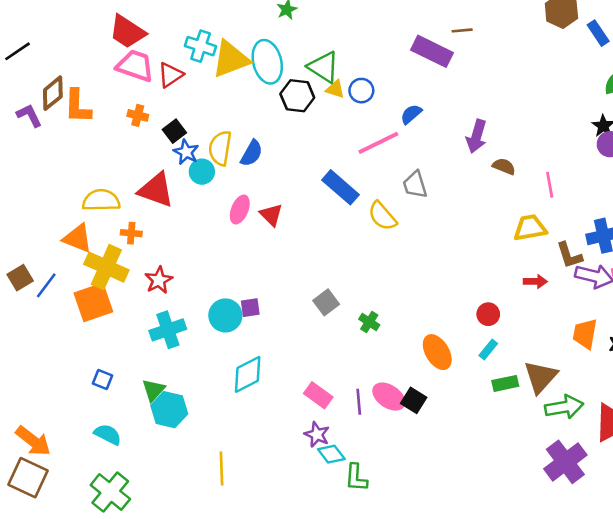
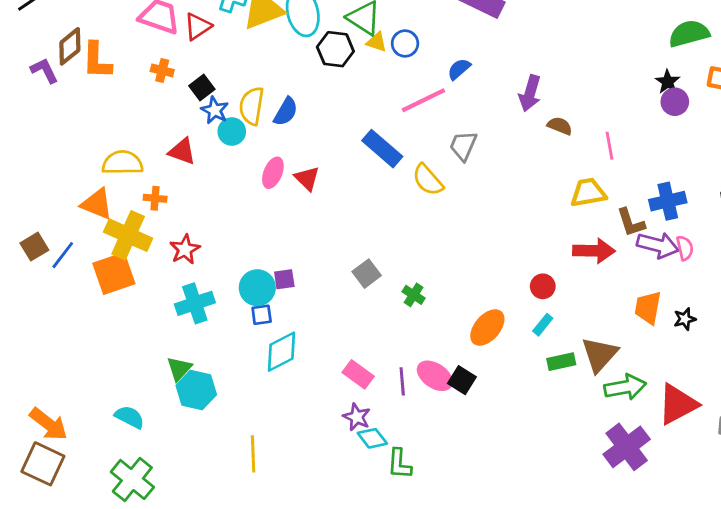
gray trapezoid: (415, 185) -> (463, 146), turned 40
red triangle: (156, 190) -> (182, 151), size x0.7
red arrow: (535, 281) -> (594, 251), size x1.6
orange ellipse: (437, 352) -> (487, 328), turned 72
blue square: (102, 380) -> (262, 315), moved, turned -30

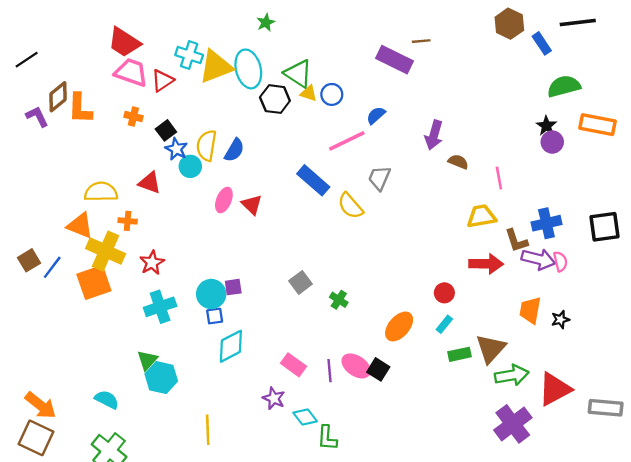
purple star: (357, 417) -> (274, 398), moved

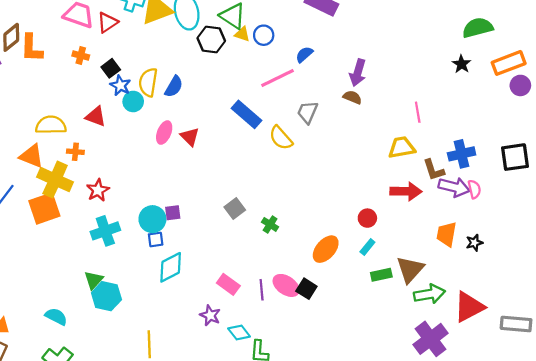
orange rectangle: (597, 125) -> (509, 63), turned -32
purple circle: (552, 142) -> (520, 85), moved
brown semicircle: (458, 162) -> (352, 97), moved

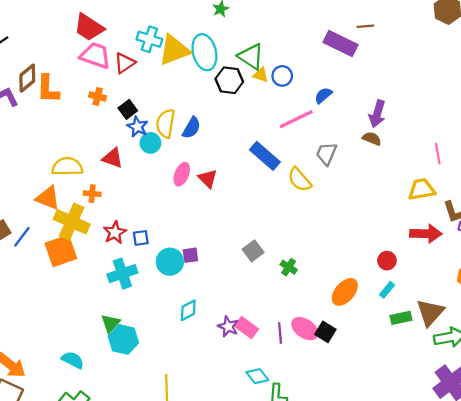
blue square: (156, 239) -> (141, 238), moved
cyan diamond: (171, 267) -> (188, 310), size x0.7
purple star: (210, 315) -> (228, 326), moved

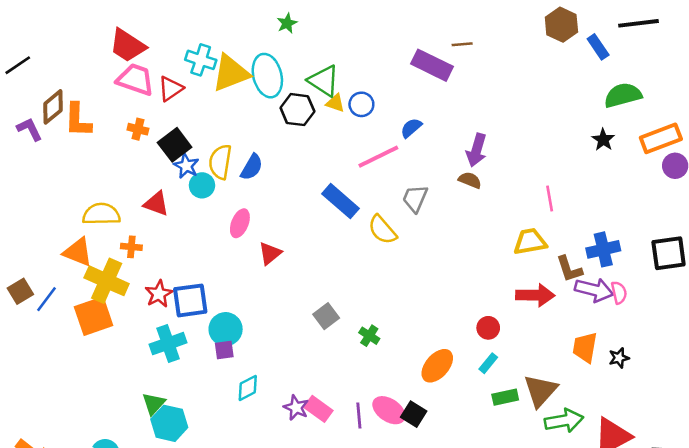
black square: (128, 109) -> (175, 145), size x1.4
red triangle: (208, 179) -> (270, 253), moved, turned 36
blue square: (141, 238) -> (190, 300), size x1.8
purple square: (190, 255) -> (224, 350), moved

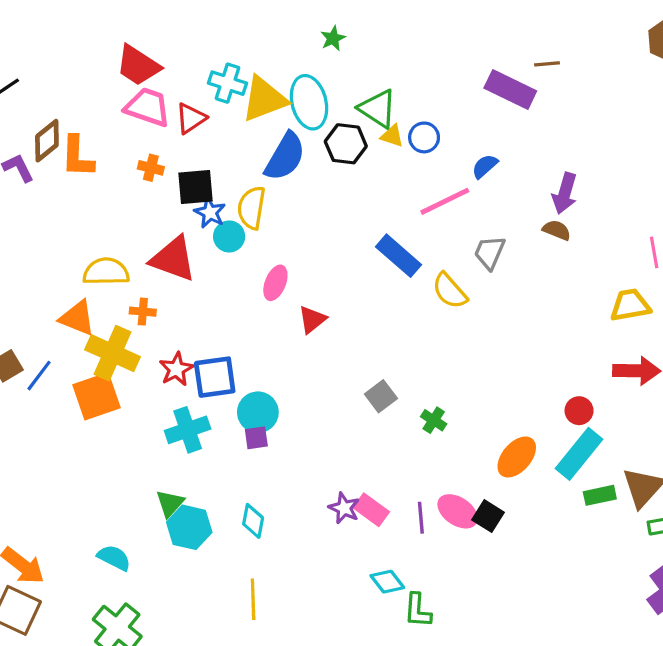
black square: (175, 145) -> (196, 187), turned 32
blue semicircle: (252, 167) -> (285, 157), moved, size x1.5
red triangle: (156, 204) -> (173, 259), size x1.5
cyan rectangle: (488, 363) -> (579, 454), size x2.0
cyan diamond: (248, 388) -> (253, 521), moved, turned -52

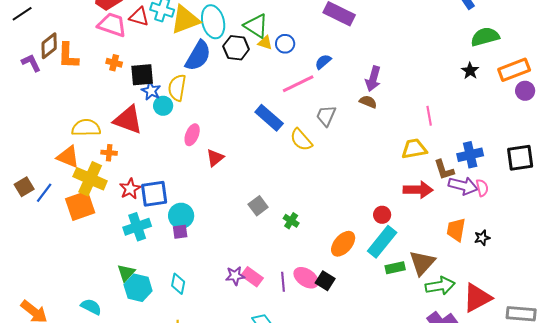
red triangle: (191, 118) -> (139, 17), moved, turned 50
purple star: (344, 508) -> (235, 276), turned -30

